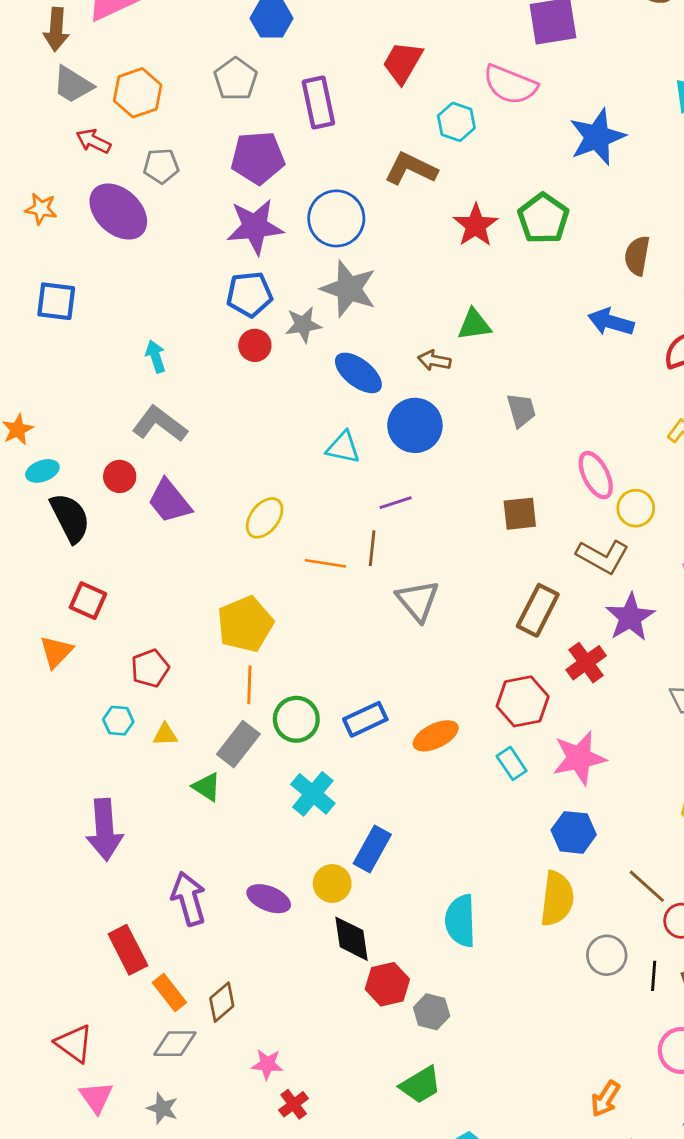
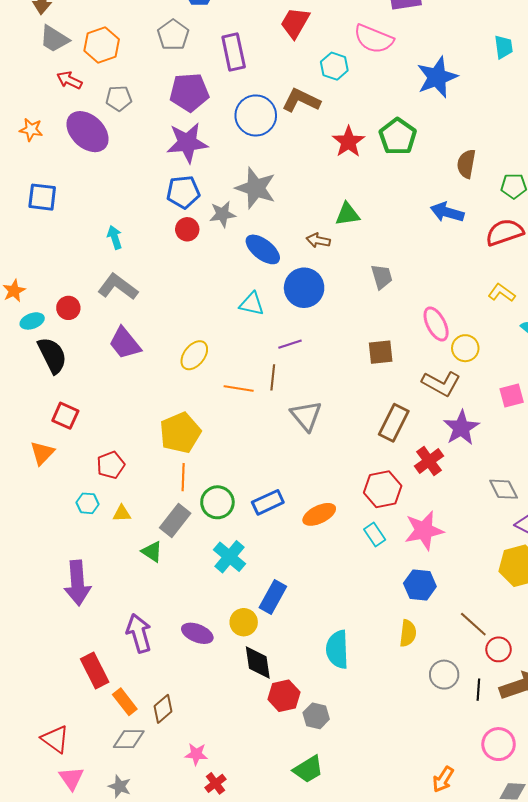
blue circle: (336, 218) -> (256, 115), moved
red circle: (120, 476) -> (68, 308), moved
yellow semicircle: (557, 899) -> (408, 633), size x0.7

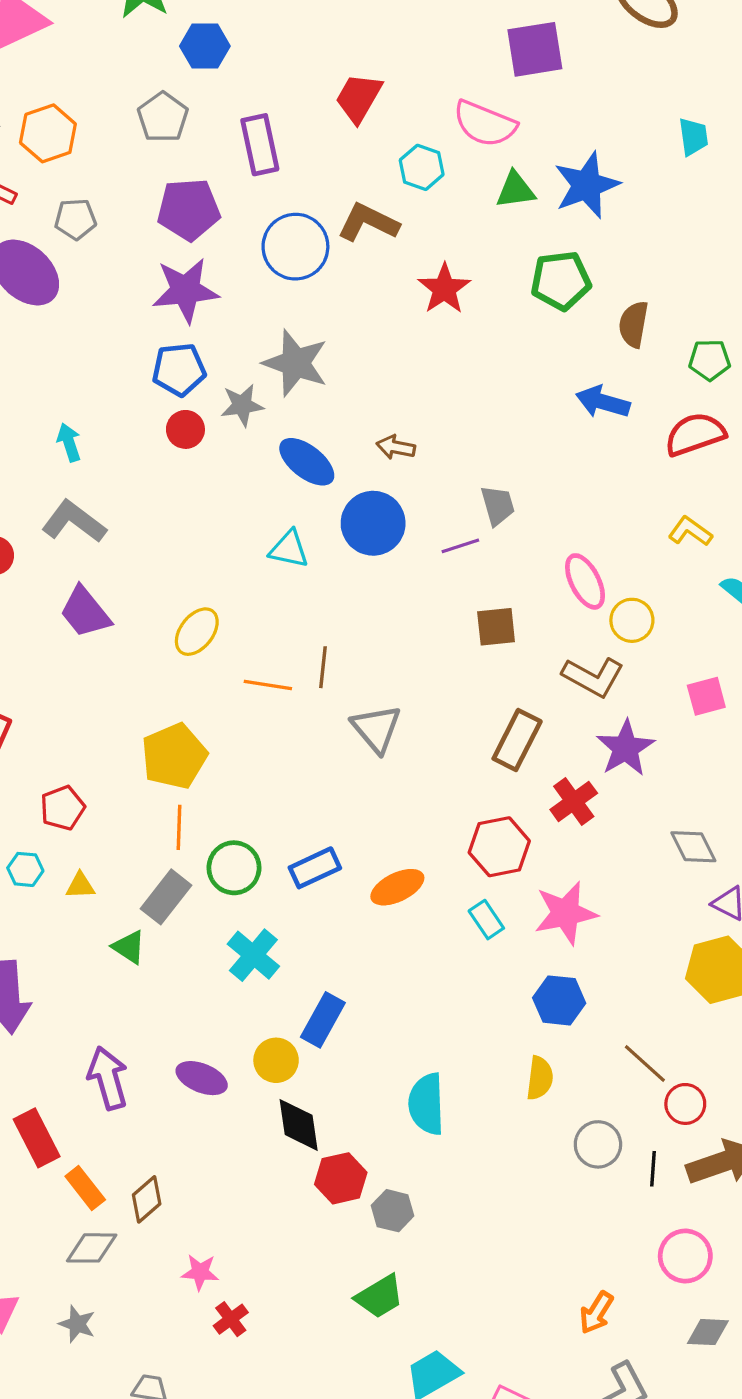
green pentagon: (398, 137) -> (561, 281), moved, turned 30
green triangle: (347, 214) -> (515, 190), moved
purple line: (290, 344) -> (460, 546), moved

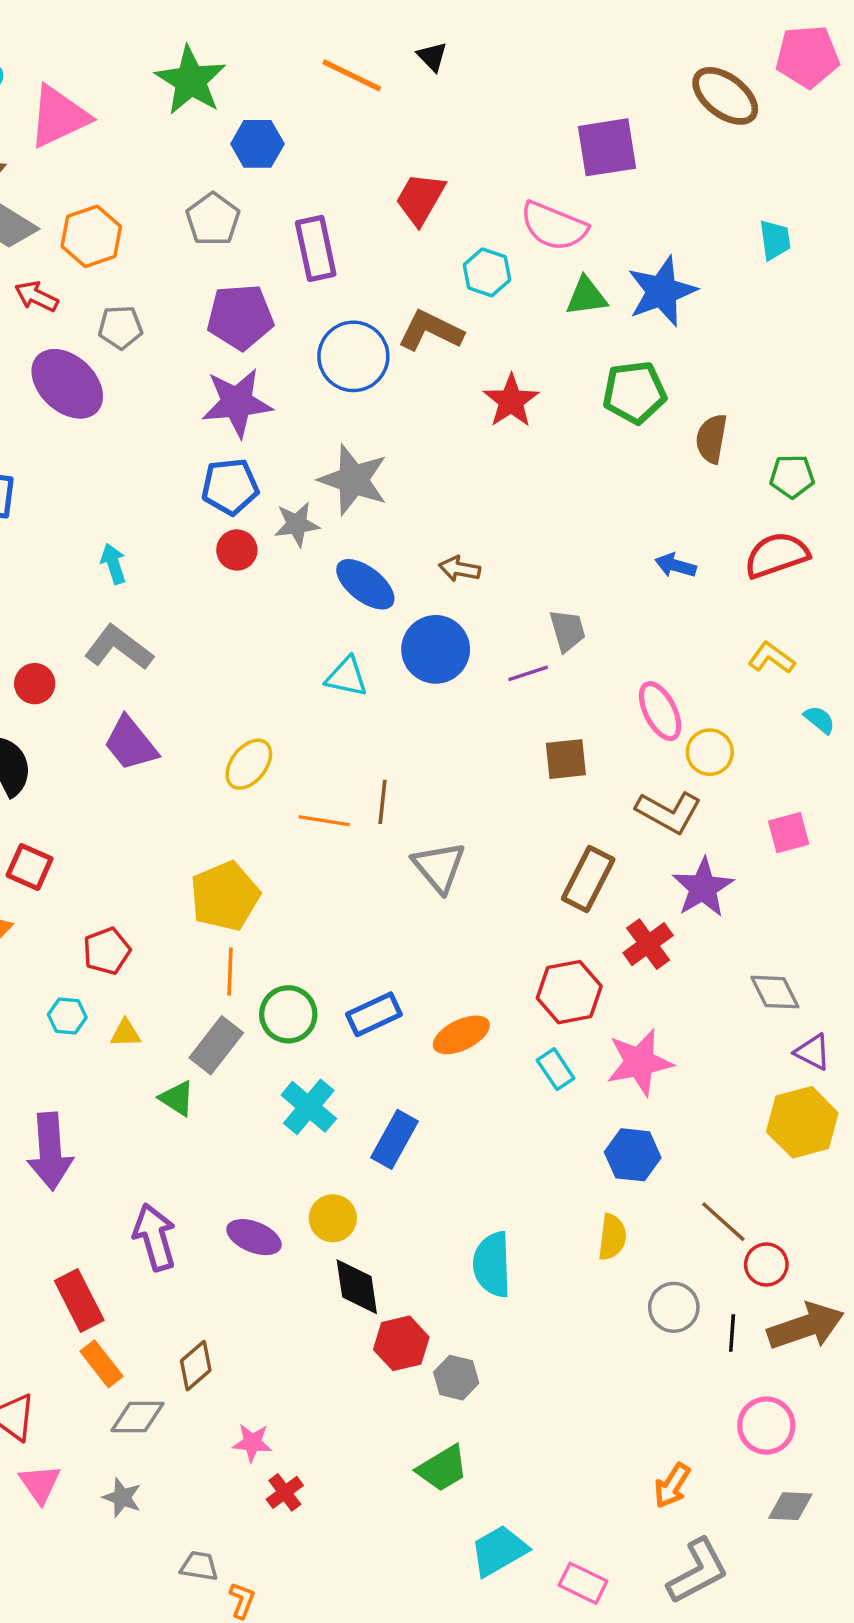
blue arrow: (603, 402) -> (675, 565), moved, size x0.7
blue rectangle: (323, 1020) -> (394, 1139), moved
orange rectangle: (85, 1188) -> (102, 1364), moved

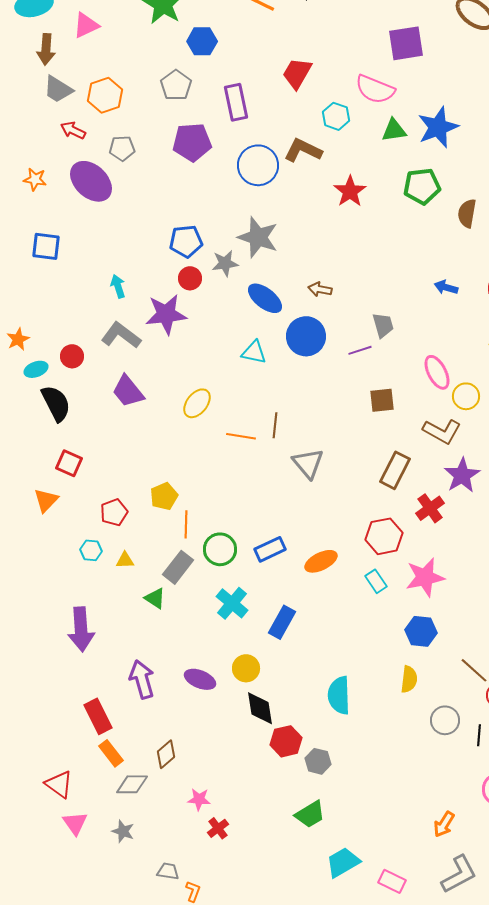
pink triangle: (59, 117) -> (86, 25), size x0.7
purple star: (237, 403) -> (166, 314), moved
yellow pentagon: (225, 896) -> (164, 496), moved, size x0.7

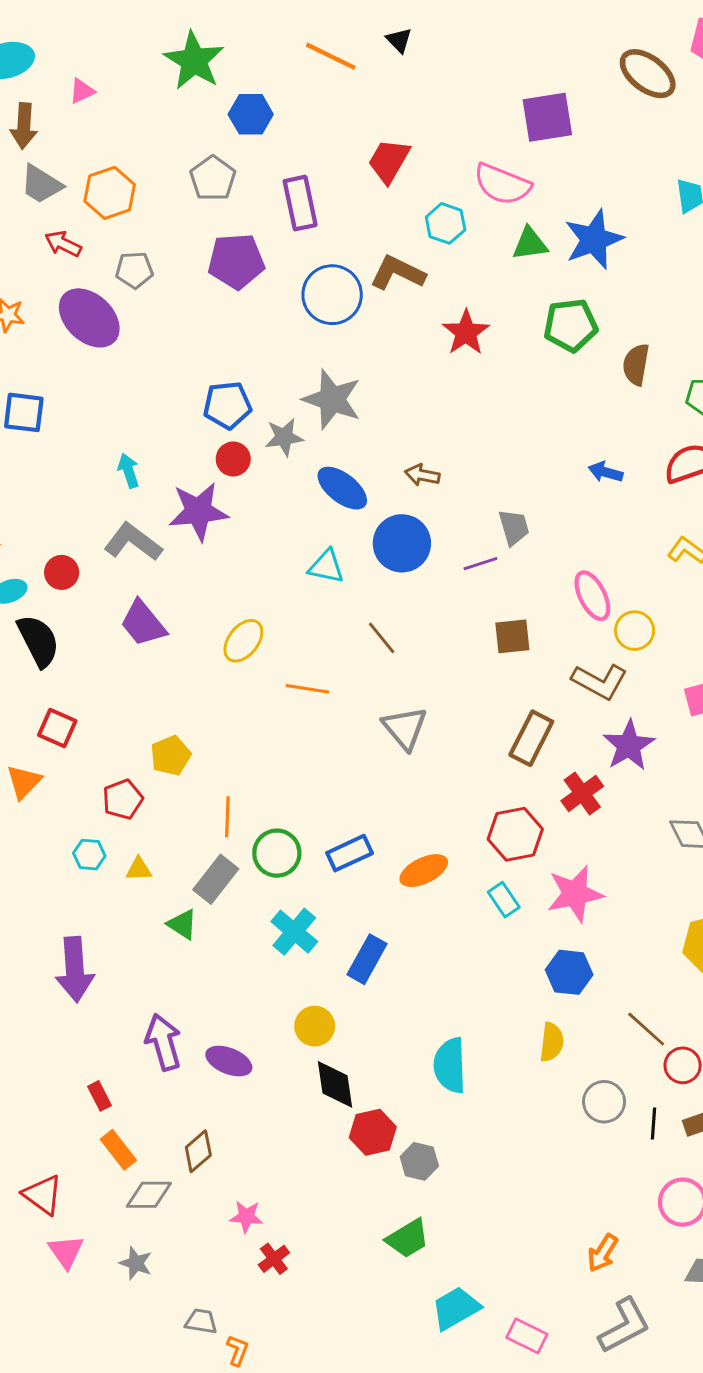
pink triangle: (86, 25) -> (82, 91), size x0.7
brown line: (275, 425) -> (382, 638), moved, turned -45
yellow pentagon: (164, 496) -> (171, 756), moved
purple ellipse: (200, 679) -> (229, 1061), moved
red rectangle: (98, 716) -> (99, 1096), size x0.6

